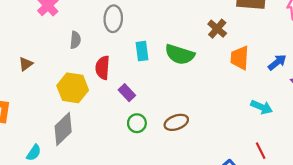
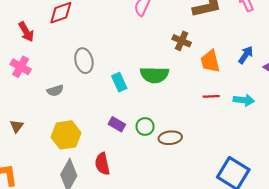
gray semicircle: (75, 40) -> (55, 91), turned 84
red semicircle: (103, 68) -> (102, 164), moved
brown ellipse: (176, 122) -> (170, 138), turned 30
green circle: (137, 123) -> (145, 126), moved
red line: (261, 151) -> (211, 96), moved, turned -49

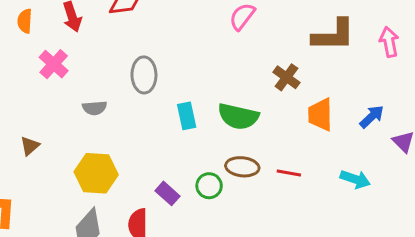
red line: (211, 96) -> (289, 173), moved
purple rectangle: (117, 124) -> (168, 193), moved
brown ellipse: (170, 138) -> (242, 167), moved

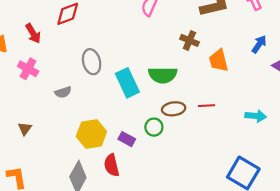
cyan rectangle: (187, 116) -> (127, 83), size x1.5
blue arrow: (372, 117) -> (259, 44), moved
yellow hexagon: (96, 173) -> (91, 134), moved
cyan arrow: (355, 179) -> (256, 116), moved

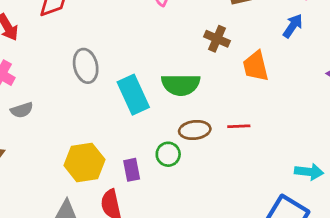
blue arrow: (259, 44) -> (293, 26), moved
gray semicircle: (63, 92) -> (22, 110), moved
cyan arrow: (256, 116) -> (309, 172), moved
purple rectangle: (127, 139) -> (132, 170), turned 49

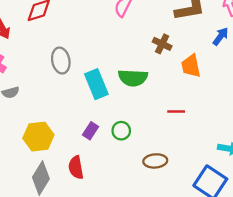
brown ellipse: (195, 130) -> (155, 161), moved
yellow hexagon: (84, 163) -> (38, 137), moved
purple rectangle: (132, 170) -> (91, 131), moved, turned 42

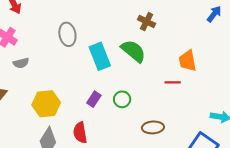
brown cross: (162, 44) -> (147, 22), moved
orange trapezoid: (191, 66) -> (188, 61), moved
green semicircle: (133, 78) -> (133, 51), turned -144

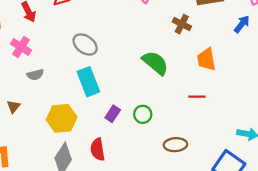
brown cross: (147, 22) -> (182, 24), moved
gray ellipse: (67, 34) -> (85, 44), turned -45
cyan rectangle: (100, 56) -> (88, 82), moved
orange trapezoid: (188, 61) -> (206, 59), moved

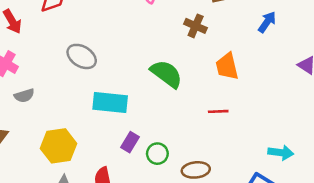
cyan rectangle: (88, 82) -> (110, 103), moved, turned -60
purple rectangle: (113, 114) -> (130, 142), moved
green circle: (143, 114) -> (157, 154), moved

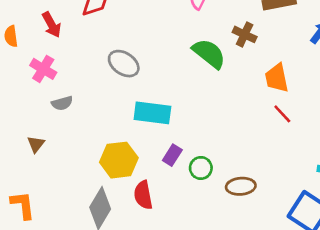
green semicircle: (166, 74) -> (209, 54), moved
red line: (218, 111) -> (282, 114), moved, turned 48
yellow hexagon: (59, 146) -> (119, 160), moved

